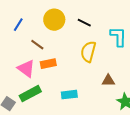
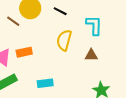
brown line: (37, 45) -> (13, 21), moved
brown triangle: (108, 81) -> (91, 55), moved

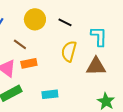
brown line: (13, 21) -> (20, 44), moved
brown triangle: (91, 55) -> (96, 66), size x1.5

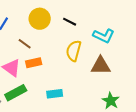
cyan L-shape: (99, 36) -> (104, 36), turned 115

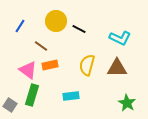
black line: (70, 22) -> (79, 29), moved
yellow semicircle: (74, 51) -> (87, 65), moved
green rectangle: (16, 93) -> (32, 95), turned -45

